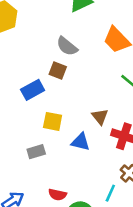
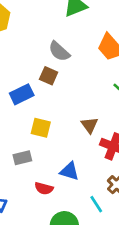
blue triangle: (81, 142) -> (69, 171), moved
cyan line: (110, 193) -> (96, 204), turned -60
red semicircle: (57, 195) -> (44, 188), moved

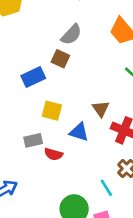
gray semicircle: (59, 51) -> (71, 35), turned -90
blue triangle: (69, 171) -> (79, 132), moved
red semicircle: (44, 188) -> (53, 154), moved

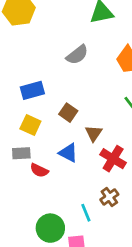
brown square: (60, 59) -> (68, 113), moved
yellow square: (52, 111) -> (30, 125), moved

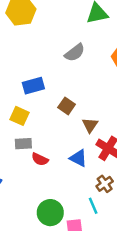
yellow square: (30, 125) -> (20, 116), moved
blue triangle: (68, 153) -> (78, 158), moved
cyan line: (86, 213) -> (93, 206), moved

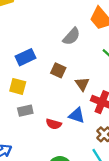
gray semicircle: (75, 53) -> (71, 36), moved
red semicircle: (40, 159) -> (54, 124), moved

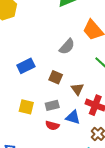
yellow square: (18, 86) -> (26, 107), moved
gray rectangle: (25, 111) -> (52, 105), moved

